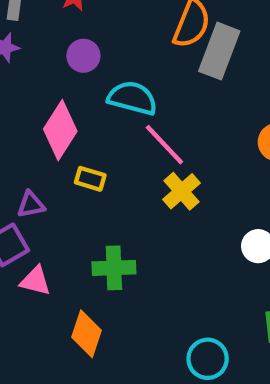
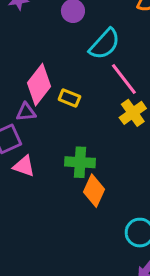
cyan semicircle: (132, 98) -> (105, 44), turned 112
pink diamond: (60, 130) -> (39, 85), moved
orange diamond: (87, 334) -> (94, 191), moved

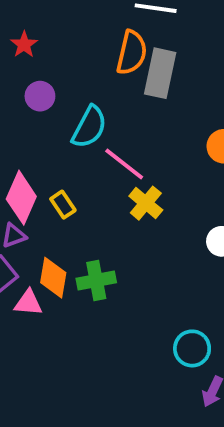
yellow rectangle: (69, 98) -> (63, 205), turned 48
orange diamond: (94, 191) -> (53, 278), moved

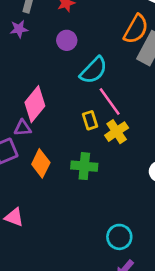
yellow rectangle: (63, 205) -> (90, 120), moved
green cross: (96, 280) -> (84, 166), moved
pink triangle: (28, 303) -> (14, 217), moved

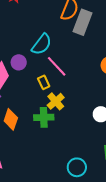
purple circle: (67, 40) -> (19, 62), moved
yellow cross: (117, 132) -> (56, 101), moved

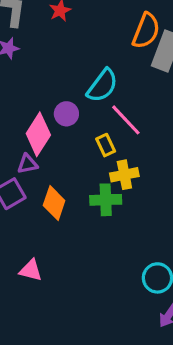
yellow cross: (56, 101) -> (124, 175), turned 30

